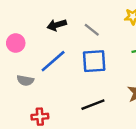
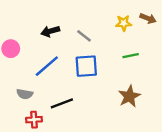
gray semicircle: (25, 80) -> (25, 94), moved
black line: (93, 105) -> (62, 103), moved

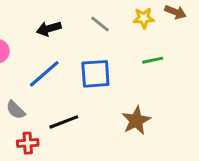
gray line: (84, 36) -> (100, 24), moved
gray semicircle: (25, 94) -> (16, 110), turned 35
brown star: (129, 96) -> (136, 120), moved

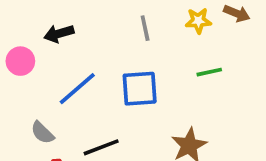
gray line: (100, 24) -> (145, 28), turned 40
black arrow: (49, 29) -> (59, 34), moved

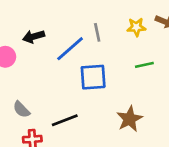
blue line: (77, 89) -> (70, 49), moved

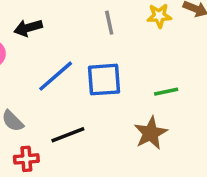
blue line: (70, 49) -> (56, 76), moved
green line: (144, 65) -> (166, 92), moved

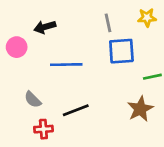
blue line: (56, 76) -> (66, 65), turned 40
blue square: (104, 80) -> (121, 51), moved

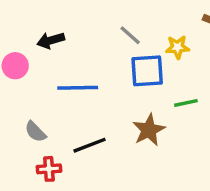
yellow star: (147, 18) -> (177, 47), moved
gray line: (108, 23) -> (130, 35), turned -36
brown star: (140, 109) -> (149, 130), moved

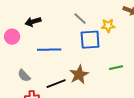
green line: (186, 103) -> (116, 68), moved
brown star: (149, 130) -> (79, 75), moved

